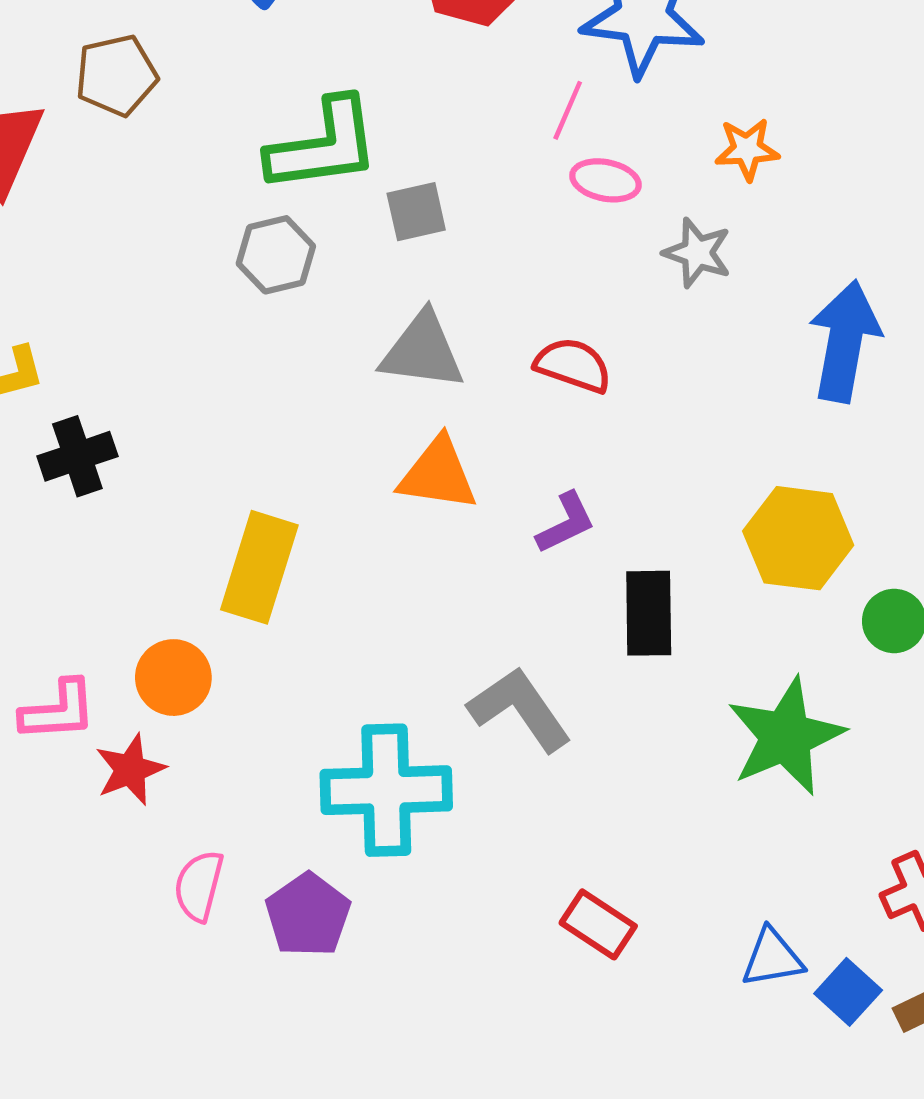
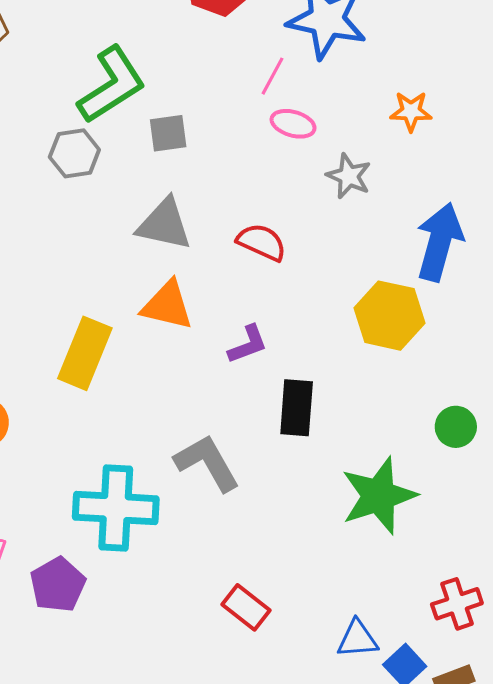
green L-shape: (323, 145) -> (112, 85), turned -30
orange star: (747, 149) -> (411, 111), moved
yellow hexagon: (798, 538) -> (389, 316), moved
yellow rectangle: (259, 567) -> (85, 353), moved

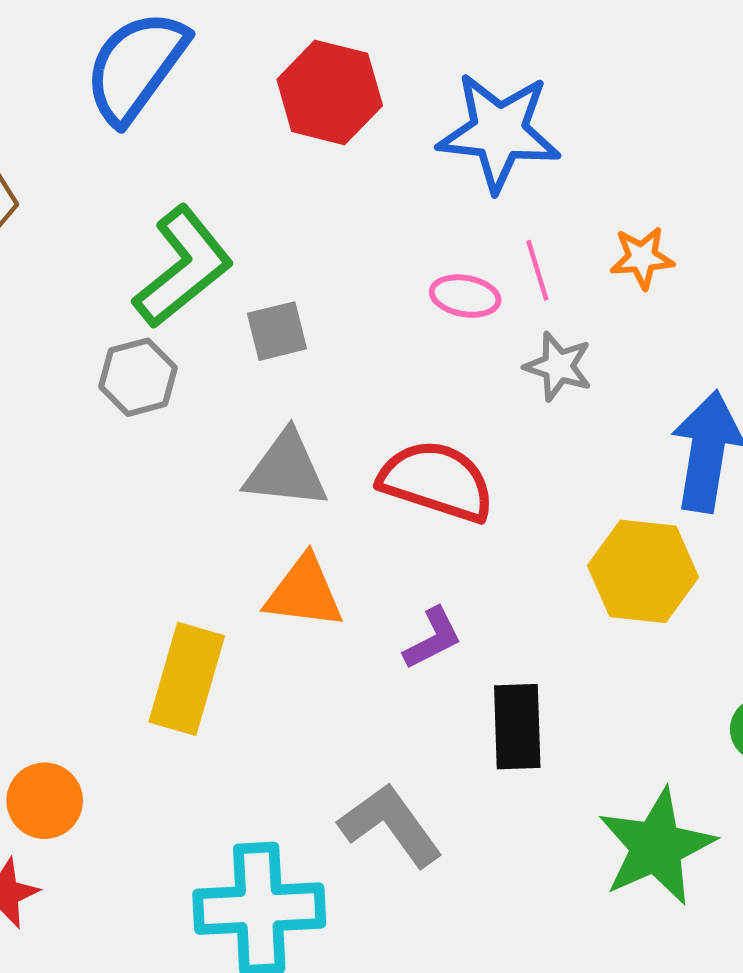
pink line: (272, 76) -> (537, 270), moved, turned -39
red semicircle: (262, 242) -> (437, 481), size x1.5

